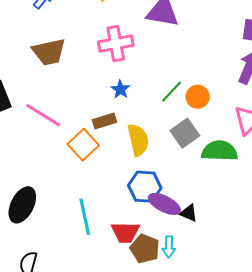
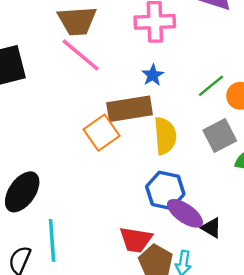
pink line: (43, 115) -> (80, 55), moved
brown rectangle: (104, 121) -> (130, 109), size x1.6
cyan line: (85, 217) -> (52, 240), moved

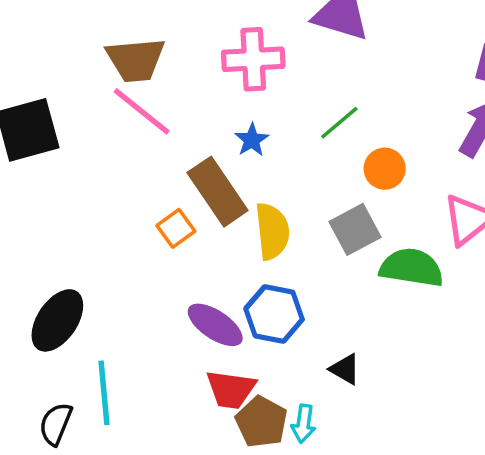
green line: (211, 86) -> (339, 123), moved
brown rectangle: (130, 109) -> (218, 192), turned 66
orange square: (102, 133) -> (176, 228), size x0.7
purple ellipse: (185, 213) -> (215, 325), moved

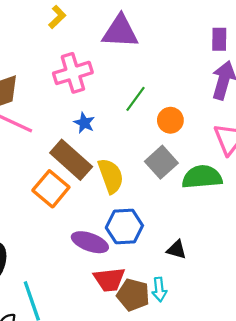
orange square: (176, 228) -> (51, 189), size x1.5

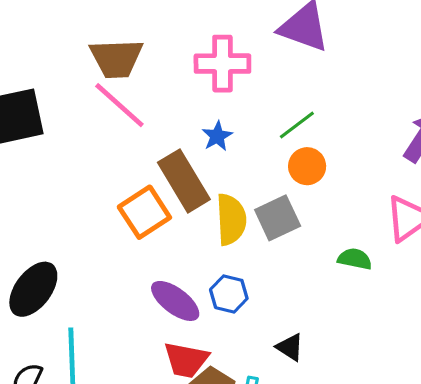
orange circle: (170, 120) -> (307, 166), moved
gray square: (161, 162) -> (278, 218), moved
green semicircle: (202, 177) -> (355, 259), size x0.6
blue hexagon: (124, 227) -> (229, 294), size x0.7

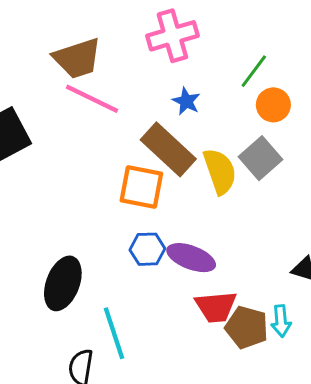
orange square: (144, 212) -> (141, 187), turned -30
blue hexagon: (229, 294) -> (147, 249), moved

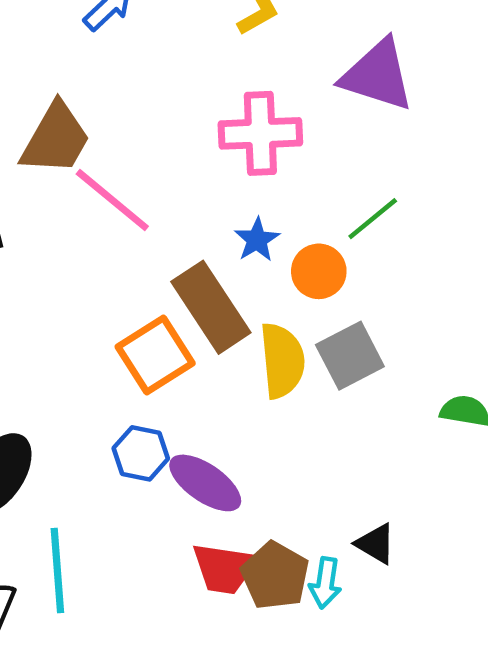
brown trapezoid: (77, 58) -> (56, 139), moved, turned -56
orange circle: (273, 105) -> (319, 271), moved
orange square: (141, 187) -> (155, 355), turned 33
cyan arrow: (281, 321) -> (325, 583), moved
brown pentagon: (247, 327) -> (275, 576), moved

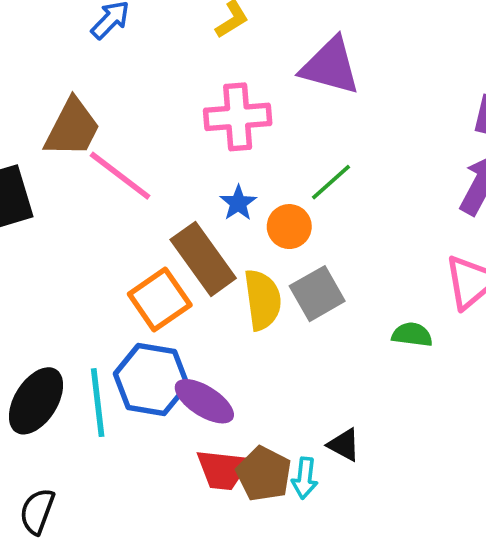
blue hexagon: (141, 453) -> (151, 379), size x1.6
cyan line: (57, 571) -> (98, 403), moved

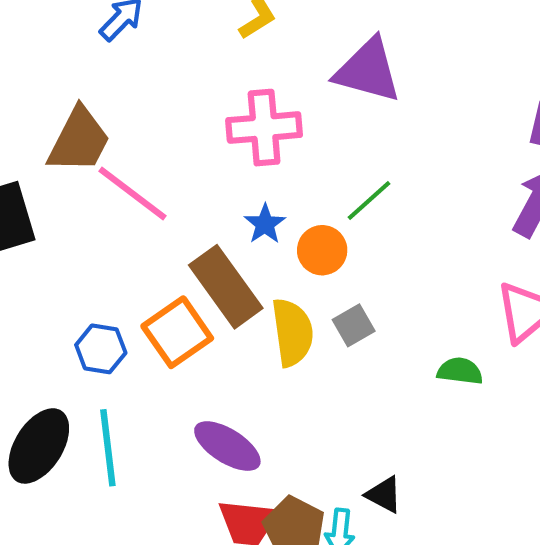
gray square: (317, 294) -> (354, 325), size x0.7
blue hexagon: (151, 379) -> (101, 349), moved, size x0.6

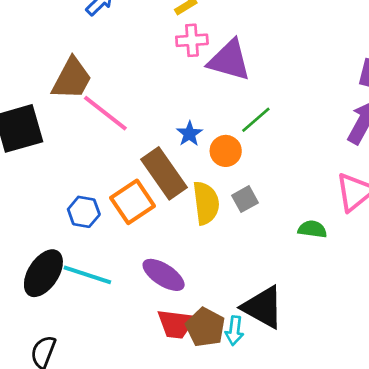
purple triangle: (368, 70) -> (229, 60), moved
pink cross: (264, 128) -> (192, 40), moved, size x0.7
cyan line: (108, 448) -> (87, 275), turned -66
black triangle: (384, 495) -> (263, 307), size x1.8

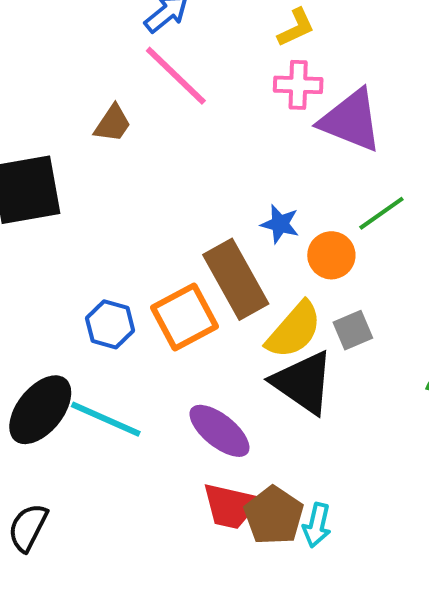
brown trapezoid: (72, 79) -> (113, 124), size x0.6
pink line: (105, 113) -> (176, 76), moved
blue star: (189, 134) -> (280, 224), turned -30
yellow semicircle: (206, 203) -> (294, 330), turned 42
black triangle: (263, 307) -> (303, 382), moved

